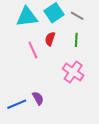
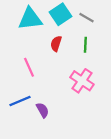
pink line: (33, 50) -> (29, 67), moved
blue line: (17, 104) -> (20, 101), moved

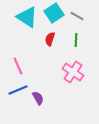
cyan triangle: (30, 19) -> (27, 17), turned 40
pink line: (29, 67) -> (18, 66), moved

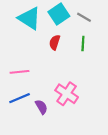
pink line: (18, 66) -> (20, 72), turned -72
pink cross: (73, 72) -> (67, 94), moved

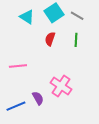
cyan triangle: (29, 18) -> (27, 17), size x0.7
blue line: (20, 98) -> (16, 106), moved

